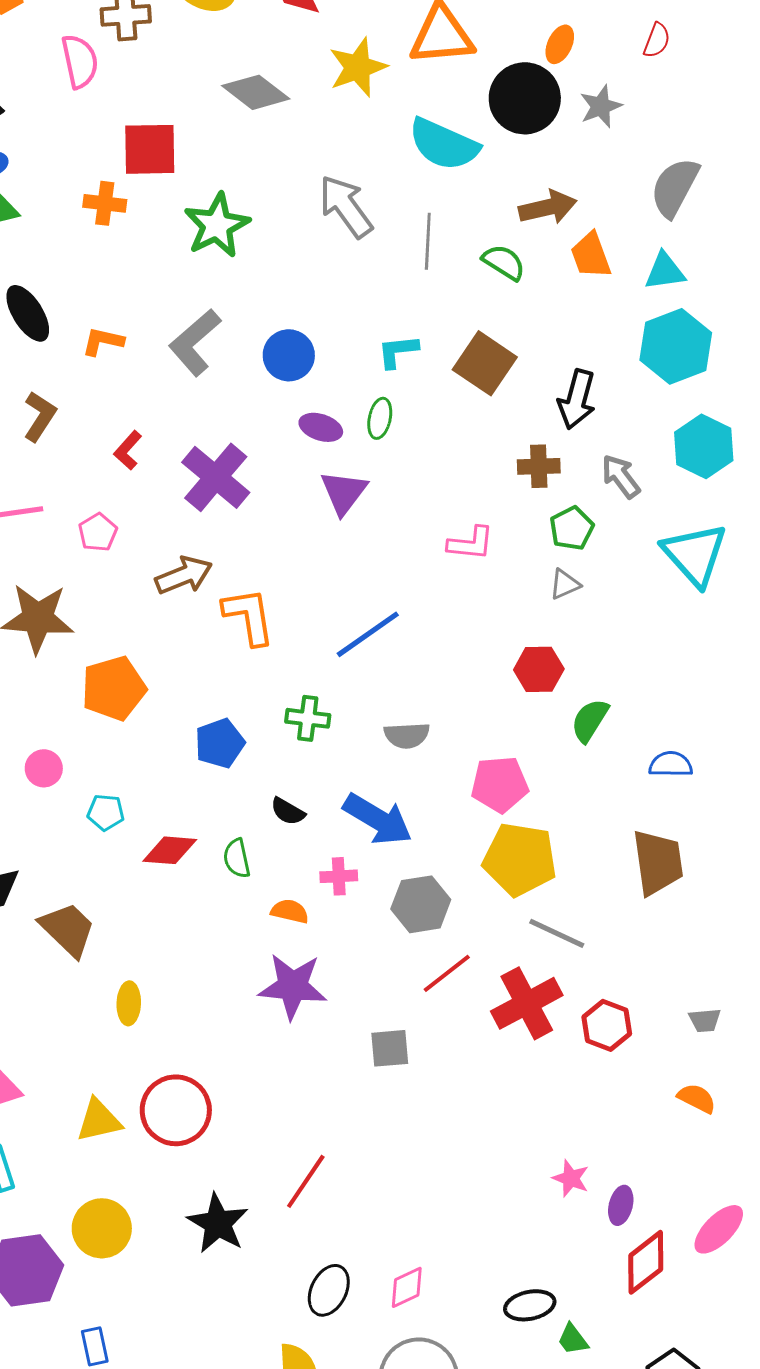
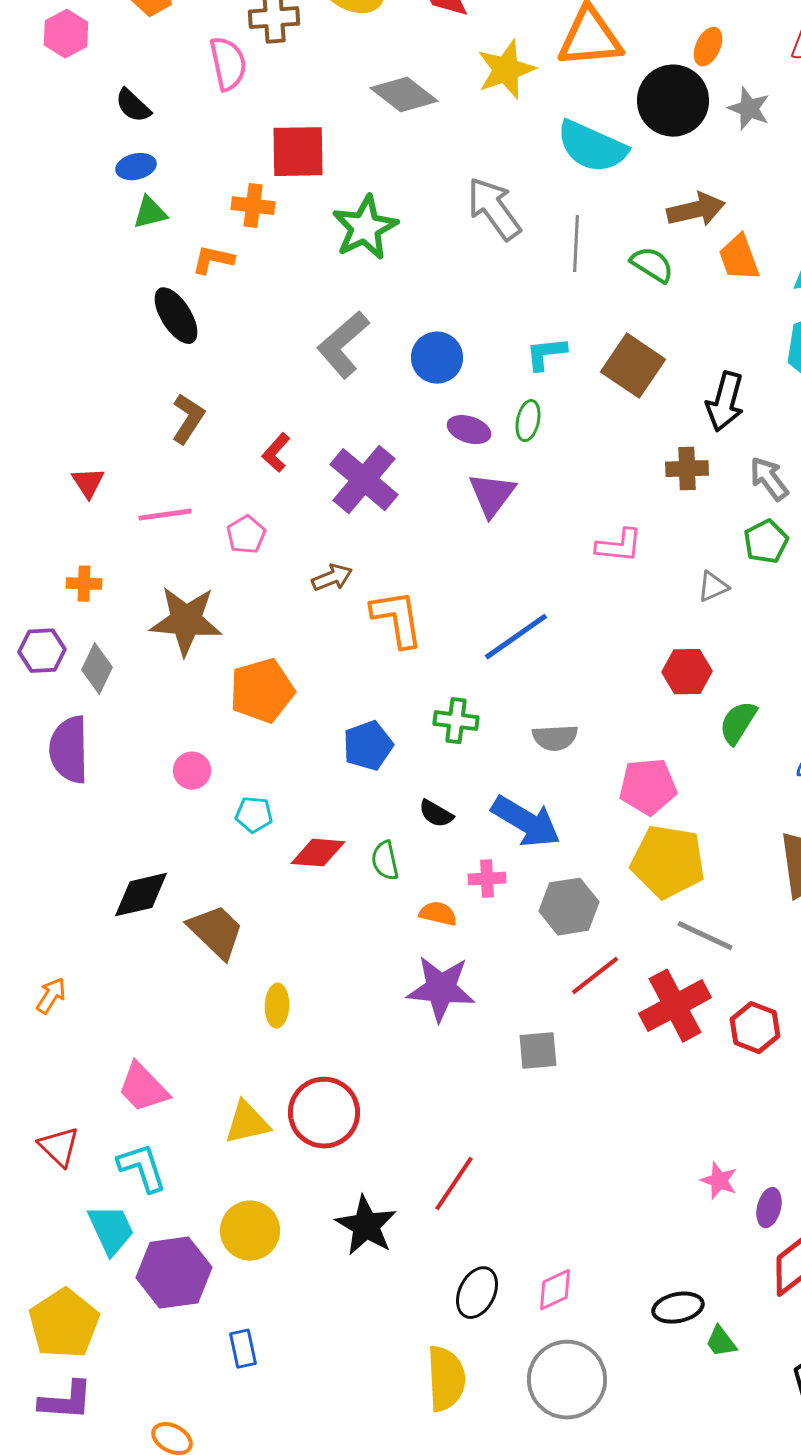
gray star: (601, 106) -> (749, 109), turned -30
orange L-shape: (103, 341) -> (213, 260), moved
green pentagon: (572, 528) -> (766, 542), moved
brown arrow: (184, 575) -> (332, 578), size x0.7

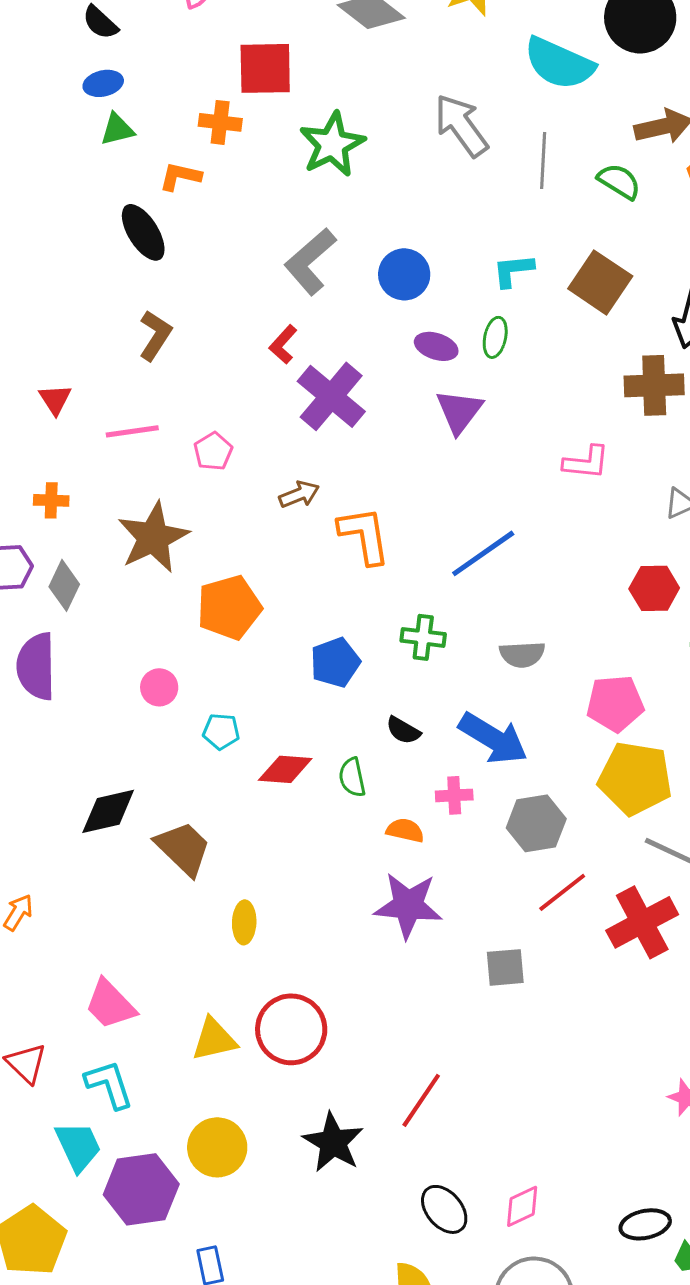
red L-shape: (276, 453) -> (283, 344), moved
brown cross: (687, 469) -> (654, 385), size x1.4
brown star: (186, 621) -> (153, 537), turned -30
black ellipse: (477, 1293) -> (444, 1209), turned -66

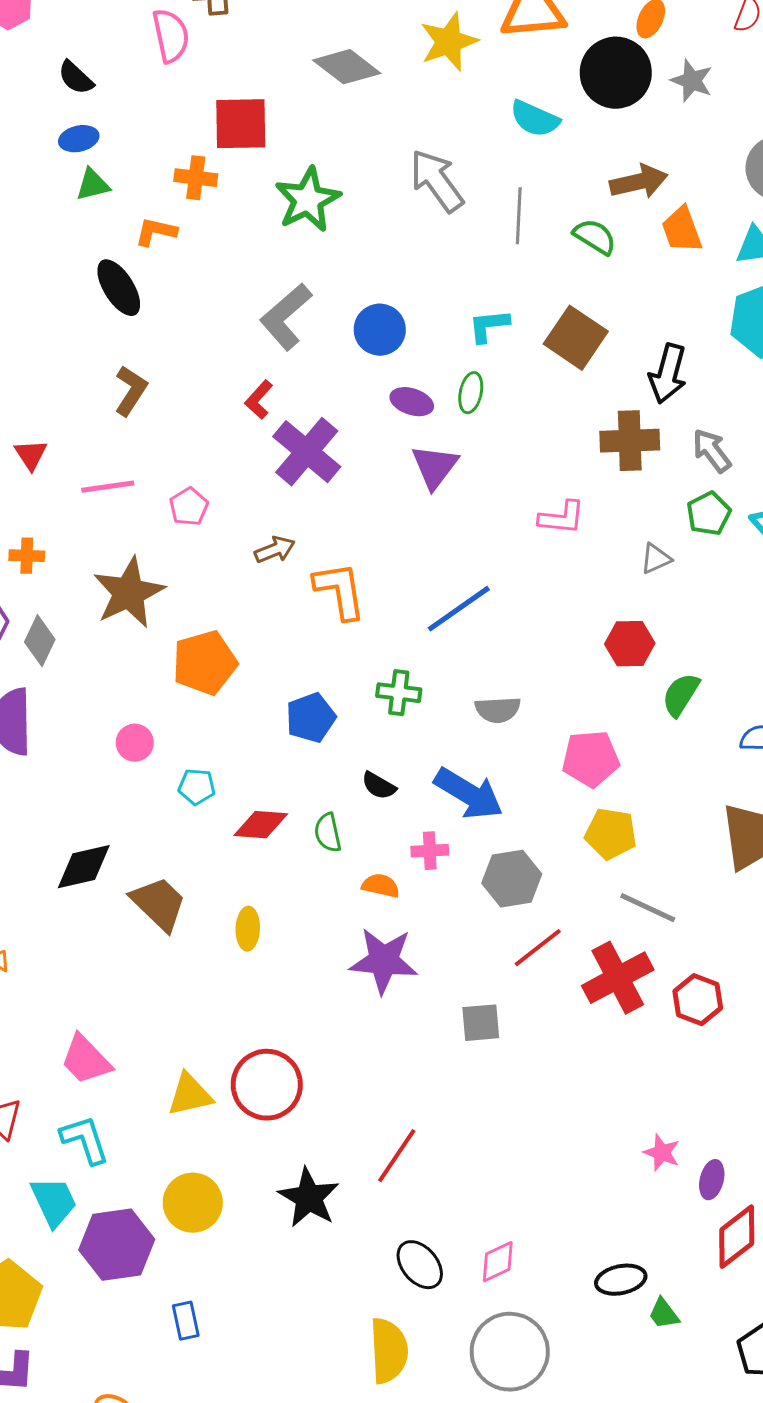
cyan semicircle: (559, 63) -> (535, 119), size x0.7
yellow pentagon: (635, 778) -> (611, 834), size x0.7
yellow ellipse: (244, 922) -> (248, 929), moved

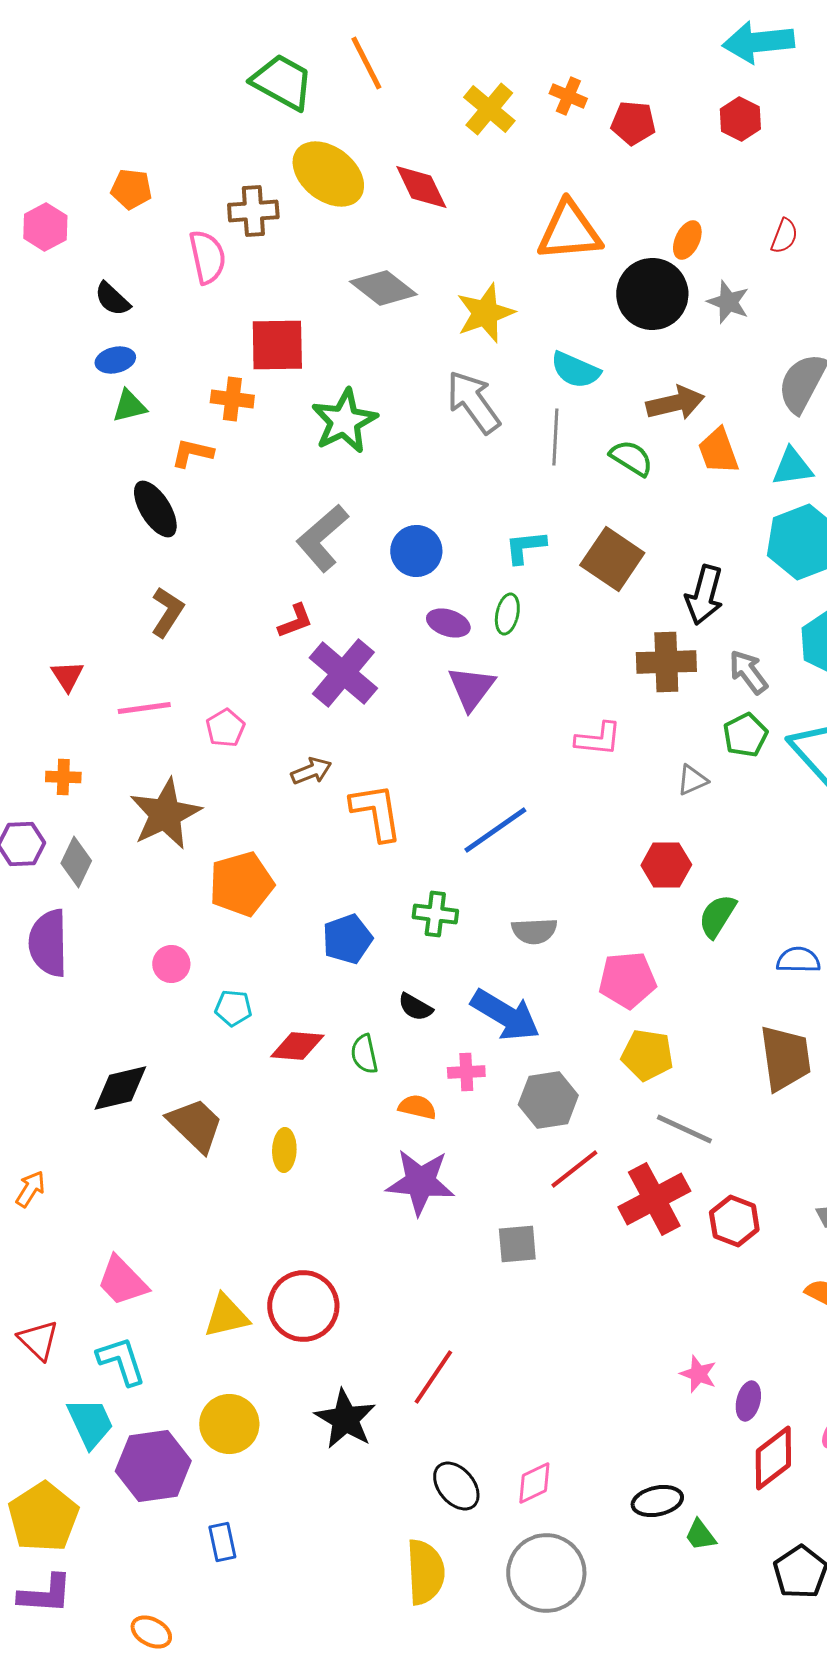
yellow star: (449, 42) -> (485, 313), moved
cyan semicircle: (535, 119) -> (575, 370), moved
red L-shape: (259, 400) -> (295, 621), turned -153

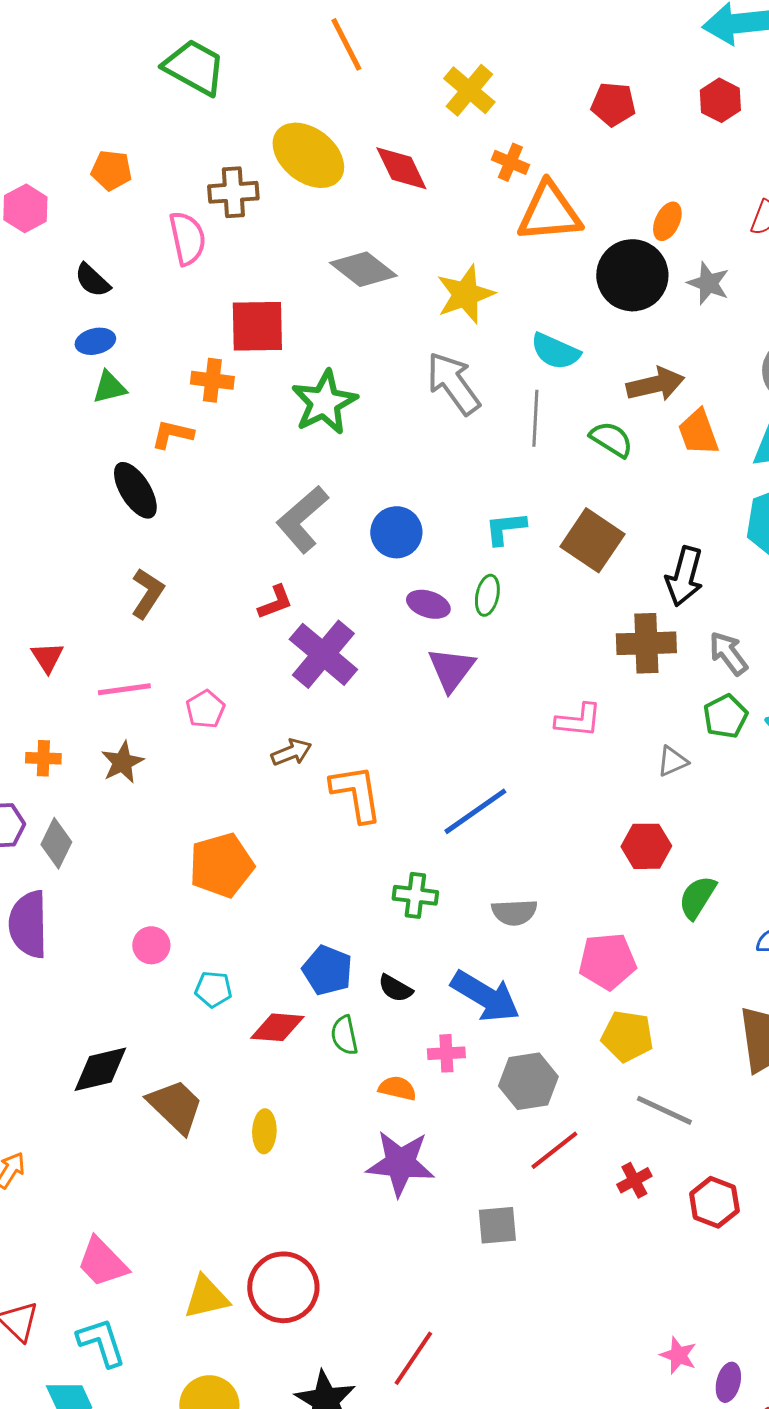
green trapezoid: (282, 82) -> (194, 67), moved
orange cross: (568, 96) -> (510, 162), moved
brown star: (165, 814) -> (122, 762), moved, size x0.6
blue pentagon: (347, 939) -> (327, 970), moved, turned -30
red cross: (654, 1199) -> (634, 1180), size x0.5

